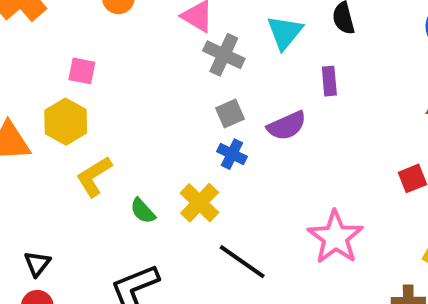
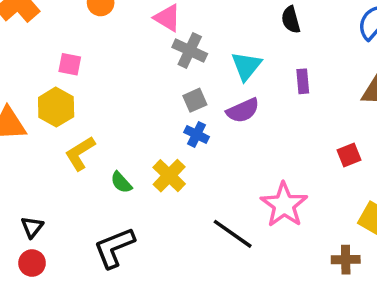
cyan triangle: (285, 32) -> (246, 66), moved
purple rectangle: (329, 81) -> (303, 81), moved
black line: (242, 262) -> (233, 234), moved

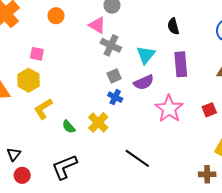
purple rectangle: (303, 81) -> (181, 64), size x1.6
pink star: (284, 205) -> (169, 109), moved
red circle: (32, 263) -> (22, 175), moved

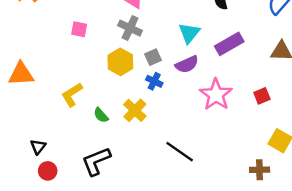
gray cross: (111, 45) -> (130, 28), moved
pink square: (37, 54) -> (79, 29), moved
purple rectangle: (181, 64) -> (229, 44), turned 65
yellow hexagon: (28, 80) -> (120, 62), moved

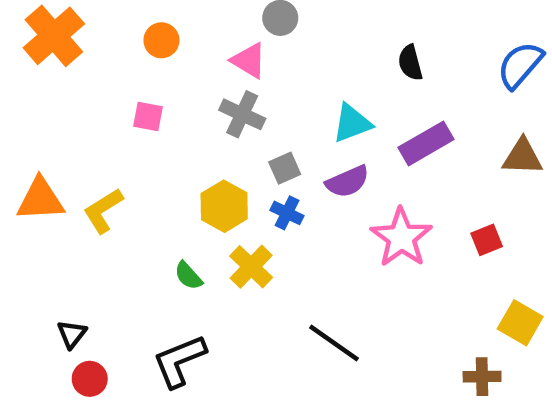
cyan triangle: (189, 33) -> (352, 123), turned 30
yellow hexagon: (120, 62) -> (224, 206), moved
yellow L-shape: (72, 95) -> (103, 211), moved

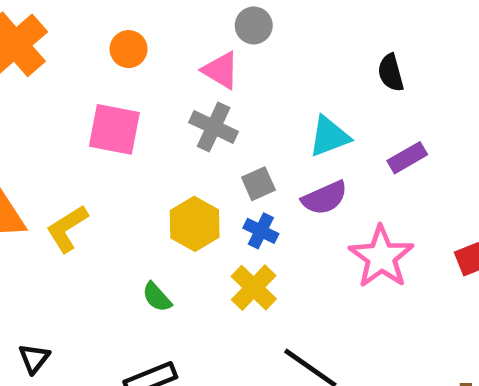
pink square: (148, 117) -> (114, 129), size x1.6
purple rectangle: (426, 143) -> (407, 158), size x0.7
yellow cross: (251, 267) -> (254, 288), moved

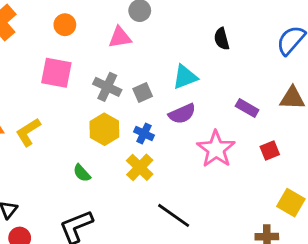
pink triangle: (221, 70) -> (120, 37), turned -40
gray cross: (214, 127) -> (107, 87), moved
purple rectangle: (407, 158) -> (247, 108), moved, turned 60
gray square: (258, 184) -> (143, 93), moved

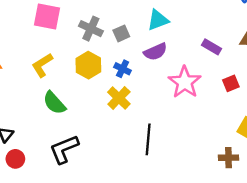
yellow L-shape: (28, 132) -> (42, 65), moved
green semicircle: (82, 173) -> (54, 103), moved, size x1.5
black line: (174, 215) -> (148, 139), turned 60

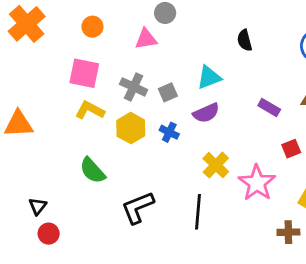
yellow L-shape: (42, 65) -> (90, 110), moved, turned 60
pink star: (185, 82) -> (257, 183), moved
yellow cross: (119, 98) -> (216, 165), moved
black L-shape: (64, 149) -> (138, 208), moved

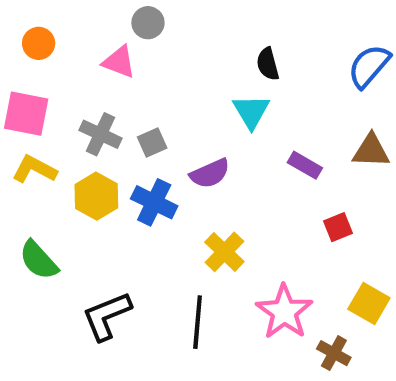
pink triangle: (146, 39) -> (119, 62), turned 30
cyan triangle: (209, 77) -> (251, 111), moved, turned -40
blue cross: (169, 132) -> (154, 202), size x1.5
pink star: (257, 183) -> (284, 312), moved
brown cross: (288, 232) -> (334, 353), turned 30

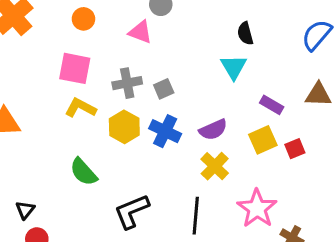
gray cross: (100, 134) -> (127, 83), turned -36
purple semicircle: (210, 173) -> (213, 130), moved
yellow square: (369, 304) -> (263, 140), moved, turned 36

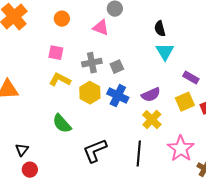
black semicircle: (245, 33) -> (160, 29), moved
pink square: (75, 68) -> (56, 53), size x0.7

